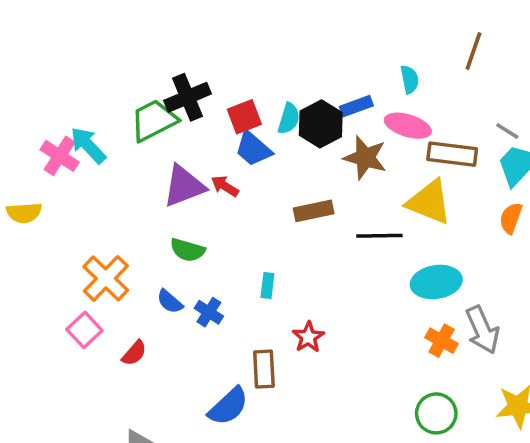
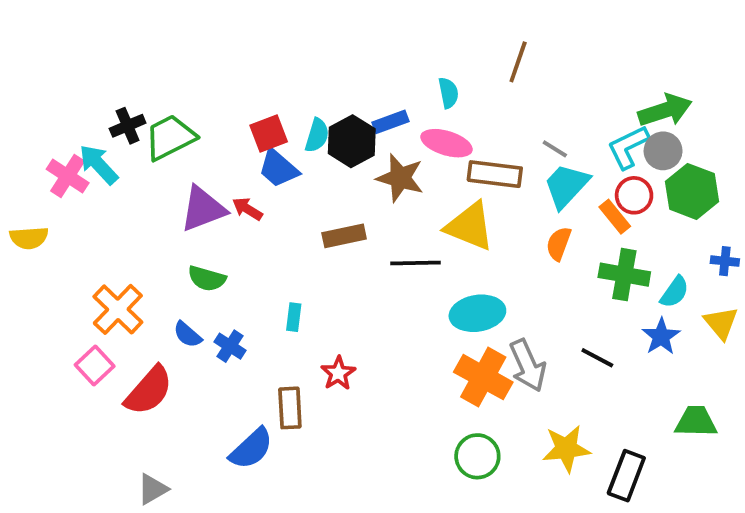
black cross: (188, 97) -> (128, 126), moved, size x0.7
orange cross: (442, 341) -> (483, 377), size x1.6
red semicircle: (134, 353) -> (149, 391), size x1.8

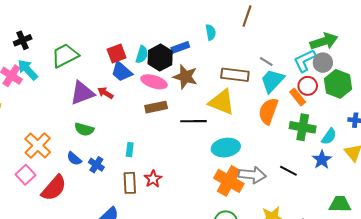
black cross: (128, 126) -> (23, 40), moved
pink ellipse: (447, 143) -> (154, 82), moved
orange semicircle: (559, 244) -> (268, 111), size x1.5
gray arrow: (528, 365) -> (252, 175), turned -60
brown rectangle: (290, 408) -> (130, 183), moved

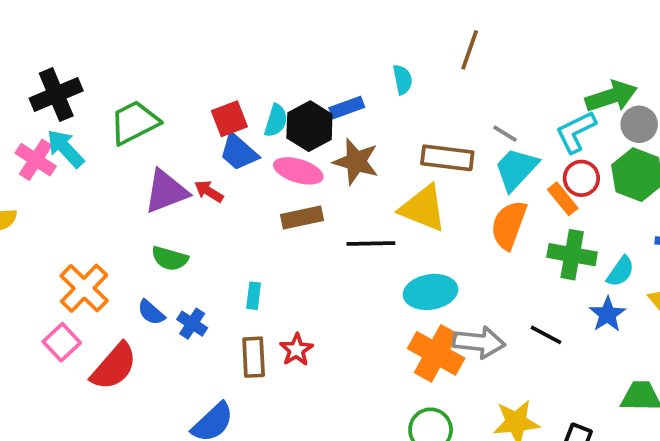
black cross: (23, 40) -> (56, 95), size x1.5
gray circle: (323, 63) -> (639, 124), moved

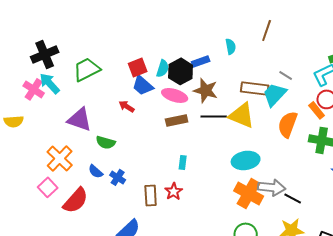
cyan trapezoid: (516, 169) -> (275, 94), moved
purple triangle: (166, 191) -> (80, 119), moved, turned 40
black line: (371, 244) -> (214, 116), moved
cyan rectangle: (254, 296) -> (183, 162), moved
black line: (546, 335) -> (293, 198), moved

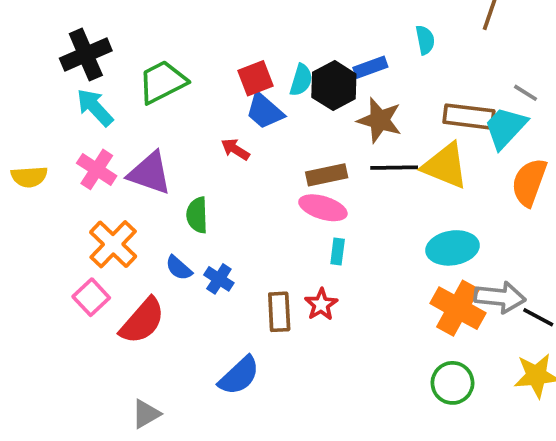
pink cross: (34, 89) -> (97, 169), moved
pink ellipse: (175, 95) -> (323, 208), moved
green semicircle: (106, 142) -> (197, 215), turned 72

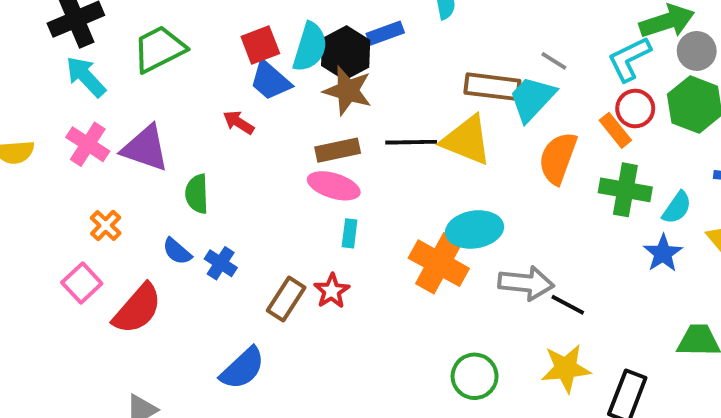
cyan semicircle: (301, 80) -> (310, 47), size x1.4
brown star: (380, 120) -> (348, 91), moved
orange cross: (113, 244) -> (106, 226), size x0.6
orange cross: (458, 308) -> (439, 263), moved
brown rectangle: (279, 312) -> (286, 299), turned 36

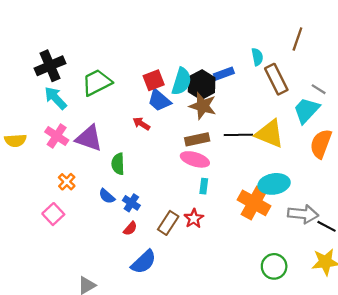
brown rectangle: (492, 87) -> (276, 79), moved, turned 56
red semicircle: (137, 309) -> (130, 229), moved, size x0.5

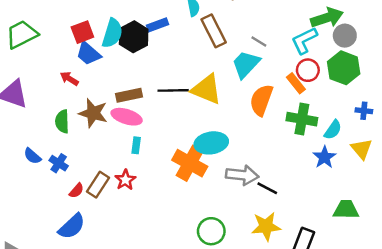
brown star: (203, 106) -> (93, 113), moved
green semicircle: (118, 164) -> (62, 121), moved
red semicircle: (130, 229) -> (76, 191), moved

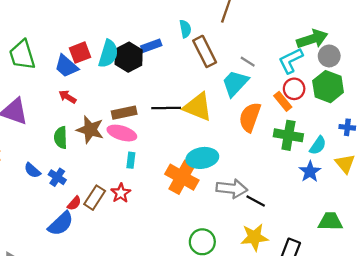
green trapezoid: (22, 34) -> (22, 55), turned -80
blue trapezoid: (88, 53) -> (66, 66), moved
blue semicircle: (72, 226) -> (61, 224), moved

